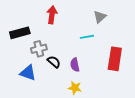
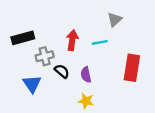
red arrow: (52, 15) -> (72, 40), moved
blue triangle: (28, 73) -> (32, 84), turned 36

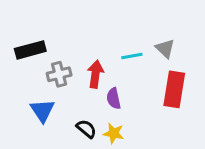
gray triangle: (115, 20) -> (165, 48), moved, turned -35
red arrow: (72, 40) -> (95, 74), moved
black semicircle: (62, 71) -> (86, 129), moved

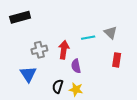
black rectangle: (30, 50) -> (20, 17), moved
red rectangle: (174, 89) -> (117, 60), size x0.6
black semicircle: (86, 129) -> (58, 86), turned -112

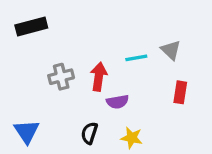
purple semicircle: (76, 66) -> (118, 102), turned -88
blue triangle: (28, 74) -> (27, 132), moved
yellow star: (76, 89) -> (132, 138), moved

